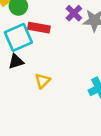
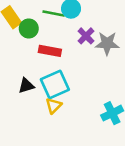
cyan square: (18, 37) -> (55, 84), moved

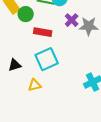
black triangle: (26, 86) -> (15, 65), moved
yellow triangle: (54, 106) -> (35, 85), moved, turned 32

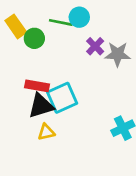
red rectangle: (43, 32) -> (37, 86), moved
black triangle: (15, 65) -> (41, 106), moved, size x1.5

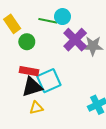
green circle: (34, 38) -> (27, 42), moved
purple cross: (95, 46) -> (75, 40), size x1.6

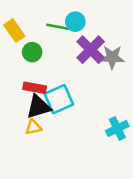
yellow triangle: (36, 108) -> (33, 127), moved

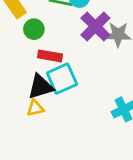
red rectangle: (35, 88) -> (50, 56), moved

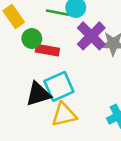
red rectangle: (50, 56) -> (47, 50), moved
yellow triangle: (35, 108) -> (64, 115), moved, size x1.5

